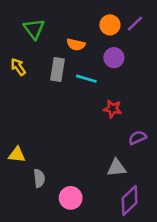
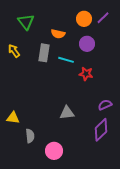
red star: (113, 109) -> (86, 74), moved
gray triangle: (117, 168) -> (67, 113), moved
purple diamond: (130, 201) -> (101, 130), moved

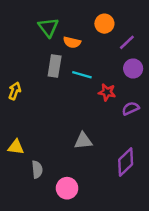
purple line: (103, 18) -> (127, 42), moved
green triangle: (26, 22) -> (48, 27), moved
purple circle: (87, 44) -> (133, 68), moved
yellow arrow: (14, 51) -> (15, 91), moved, turned 56
purple semicircle: (105, 105) -> (131, 108), moved

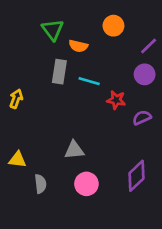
purple line: (127, 42) -> (149, 46), moved
gray triangle: (83, 141) -> (74, 150), moved
pink circle: (67, 188) -> (86, 184), moved

